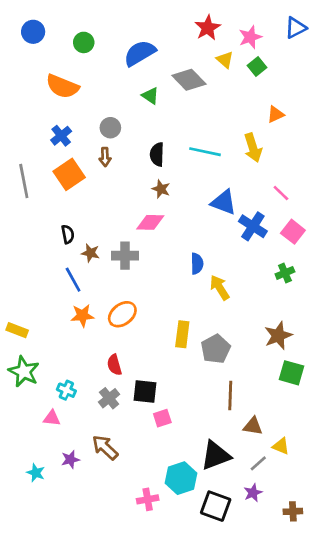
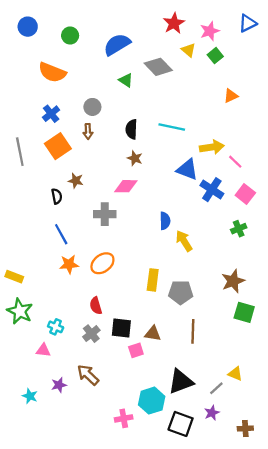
yellow arrow: (253, 148) -> (212, 147), moved, turned -80
brown star: (90, 253) -> (76, 181), moved
gray pentagon: (216, 349) -> (181, 292), turned 30
brown triangle: (253, 426) -> (153, 334), moved

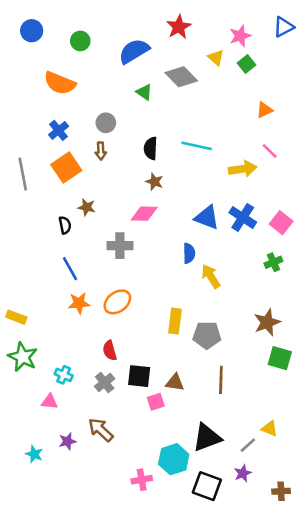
red star: (174, 23) -> (179, 27), moved
pink line: (235, 162) -> (270, 151), moved
blue triangle: (187, 169) -> (207, 217), moved

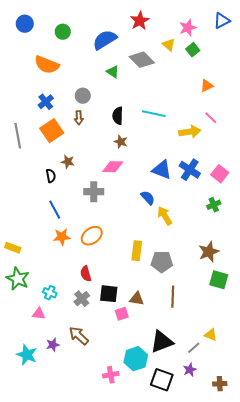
blue semicircle: (189, 253) -> (148, 198), turned -42
cyan star: (34, 454) -> (27, 355), size x1.5

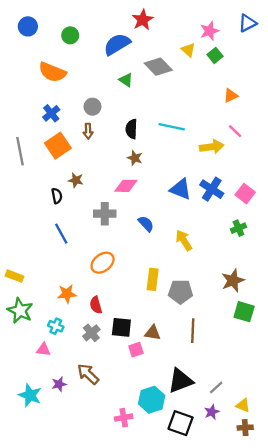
red star: (140, 21) -> (143, 20), moved
blue semicircle: (148, 198) -> (146, 224), moved
orange star: (62, 237) -> (67, 294), moved
yellow triangle: (211, 335) -> (243, 405), moved

